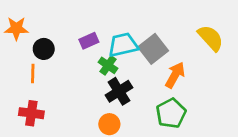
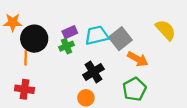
black circle: (44, 49) -> (34, 39), size x1.6
green cross: (108, 65) -> (67, 46), moved, turned 32
orange arrow: (175, 75) -> (138, 59), turned 90

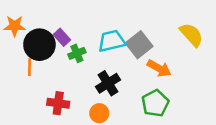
purple rectangle: (70, 32) -> (62, 37), moved, turned 72
red cross: (25, 89) -> (58, 103), moved

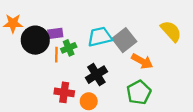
purple rectangle: (62, 37) -> (55, 33), turned -56
orange line: (29, 67) -> (56, 55), moved
red cross: (58, 103) -> (64, 92), moved

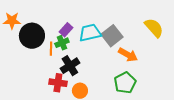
purple rectangle: (55, 33) -> (66, 30), moved, turned -40
black cross: (96, 75) -> (70, 66), moved

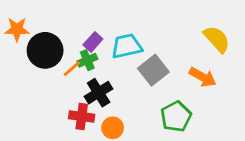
gray square: (112, 36) -> (153, 70), moved
orange line: (51, 49) -> (72, 69), turned 48
orange arrow: (128, 55) -> (203, 77), moved

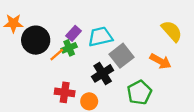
black cross: (99, 93) -> (103, 73), moved

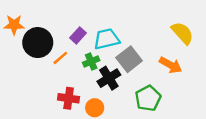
green cross: (69, 48) -> (91, 62), moved

